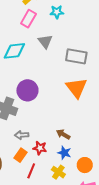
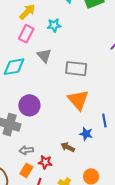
blue star: (64, 153) -> (86, 134), moved

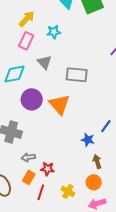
orange triangle: (78, 100) -> (59, 105), moved
purple circle: (29, 105) -> (32, 99), moved
blue line: (104, 120) -> (106, 126), turned 48
brown arrow: (68, 147) -> (97, 162), moved, turned 48

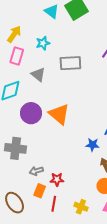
gray rectangle: (77, 75) -> (70, 63), moved
yellow cross: (68, 191) -> (81, 207), moved

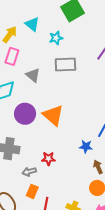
cyan triangle: (52, 11) -> (32, 24), moved
cyan star: (43, 43) -> (56, 38), moved
red star: (57, 179) -> (48, 159), moved

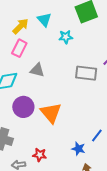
gray rectangle: (65, 64) -> (86, 73), moved
gray triangle: (33, 75) -> (37, 70), turned -35

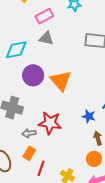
pink rectangle: (19, 48) -> (44, 16), moved, turned 36
red star: (40, 155) -> (50, 123), size x1.6

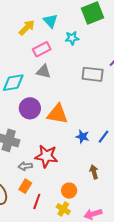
orange triangle: (61, 81) -> (57, 114), turned -40
blue star: (89, 116) -> (82, 137), moved
orange circle: (94, 159) -> (69, 191), moved

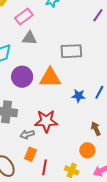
gray rectangle: (93, 74) -> (71, 51), moved
orange circle: (69, 191) -> (87, 150), moved

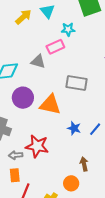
pink rectangle: (24, 16) -> (55, 47), moved
orange rectangle: (30, 154) -> (15, 175), turned -40

